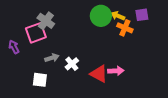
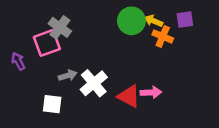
white cross: (72, 64) -> (94, 83), size x1.5

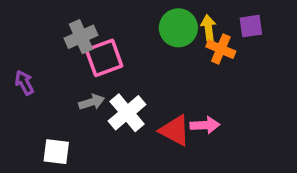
yellow arrow: (154, 21) -> (208, 28), turned 60
gray cross: (60, 27) -> (81, 37), turned 30
pink square: (47, 43) -> (104, 58), moved
white square: (52, 104) -> (56, 152), moved

